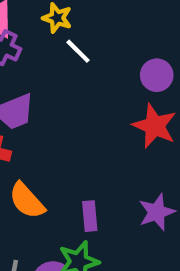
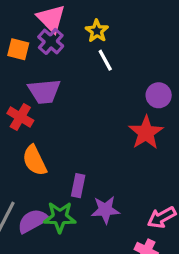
purple star: (157, 212) -> (105, 210), moved

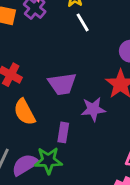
purple trapezoid: (44, 91) -> (62, 84), moved
purple star: (105, 210) -> (93, 109), moved

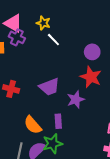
orange semicircle: (25, 112) -> (33, 125), moved

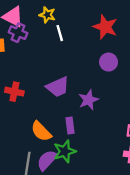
white line: (53, 40) -> (60, 33), turned 32
purple circle: (92, 52) -> (109, 62), moved
red star: (91, 77) -> (105, 27), moved

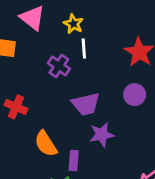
purple cross: (18, 33) -> (59, 66), moved
purple trapezoid: (58, 87) -> (86, 104), moved
orange semicircle: (41, 131) -> (46, 144), moved

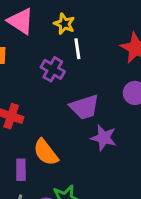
purple star: (102, 135) -> (104, 138), turned 30
purple rectangle: (74, 160) -> (21, 170), moved

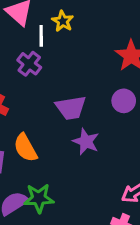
white line: (77, 49) -> (41, 36), moved
purple cross: (53, 69) -> (29, 64), moved

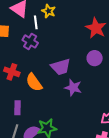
orange semicircle: (25, 148) -> (34, 82), moved

